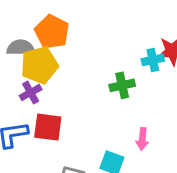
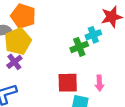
cyan cross: (153, 60) -> (93, 35), moved
red square: (48, 127) -> (68, 83), moved

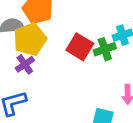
red square: (68, 83) -> (80, 47), moved, turned 30

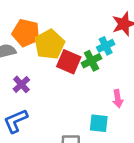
yellow pentagon: (30, 39) -> (49, 44), moved

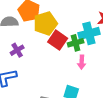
cyan cross: (106, 46) -> (89, 33), size x1.5
pink arrow: (118, 99) -> (82, 62), moved

